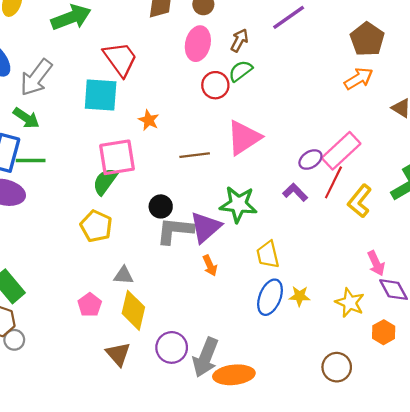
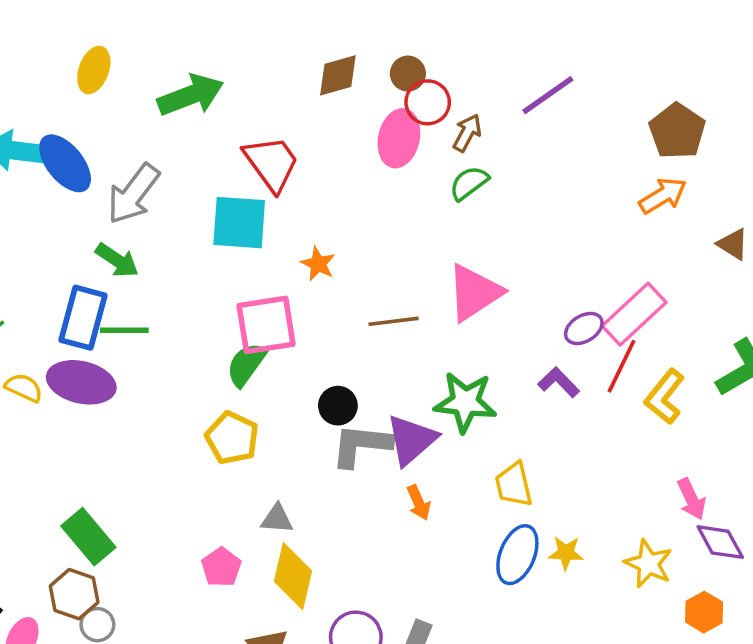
red circle: (215, 85) -> (428, 102), moved

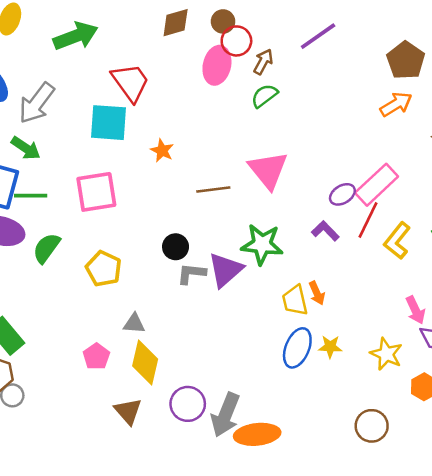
pink triangle: (474, 293) -> (268, 170), turned -36
pink square: (266, 325) -> (96, 192), moved
green semicircle: (246, 364) -> (46, 248), moved
gray L-shape: (361, 445) -> (191, 274), size x0.7
orange arrow: (419, 503) -> (317, 293), moved

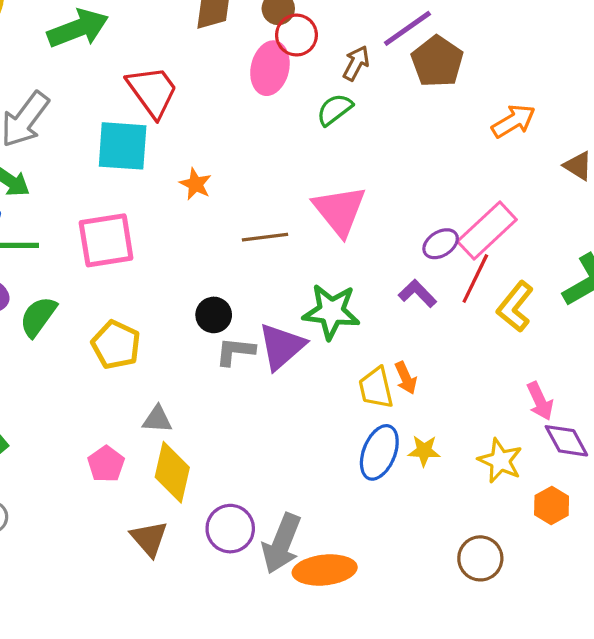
brown pentagon: (406, 60) -> (437, 62), moved
brown arrow: (263, 62) -> (356, 63), moved

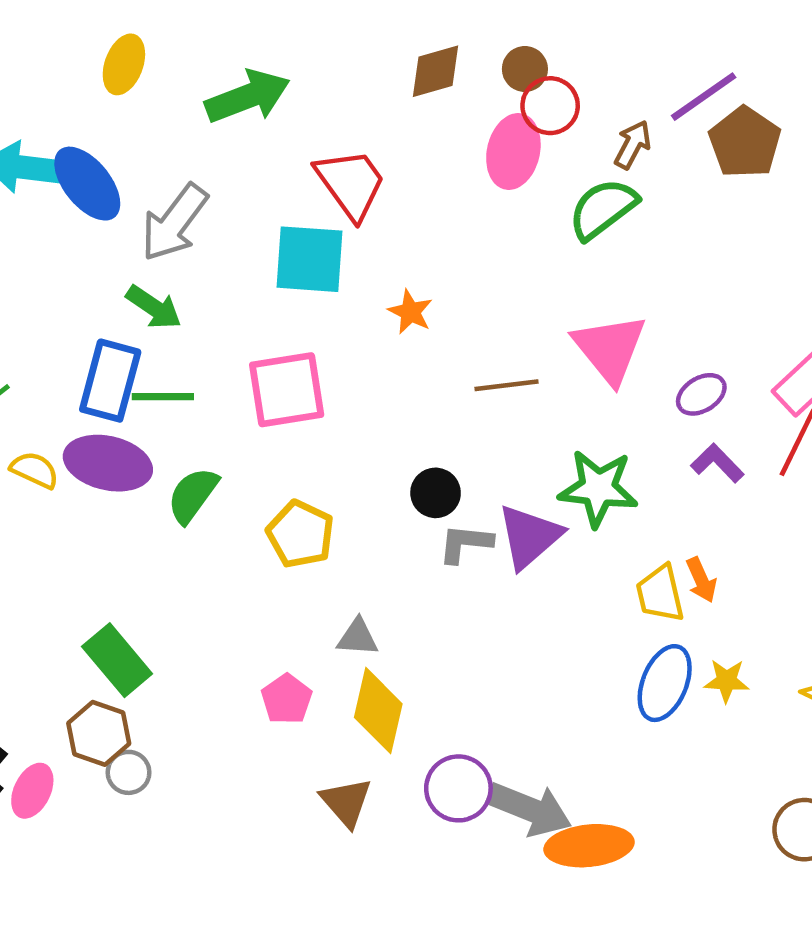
green semicircle: (335, 110) -> (603, 209), size x1.4
purple ellipse: (441, 244) -> (701, 394), moved
gray arrow: (282, 543) -> (529, 809), turned -90

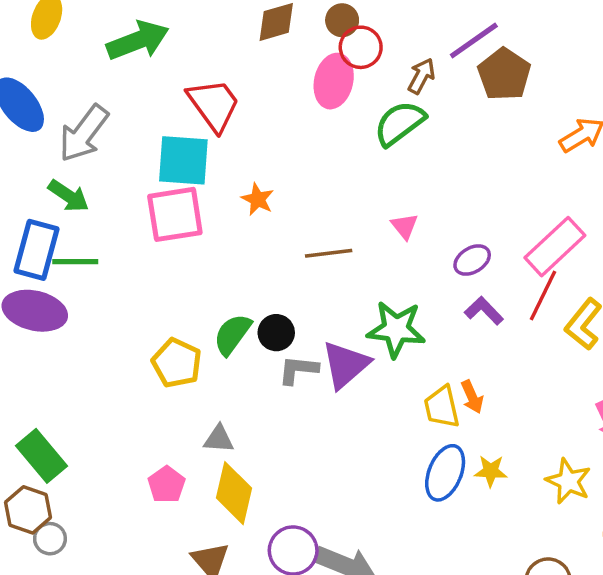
pink triangle: (610, 349) -> (405, 226), size x0.5
pink square: (287, 390) -> (175, 214), moved
green semicircle: (193, 495) -> (232, 334), moved

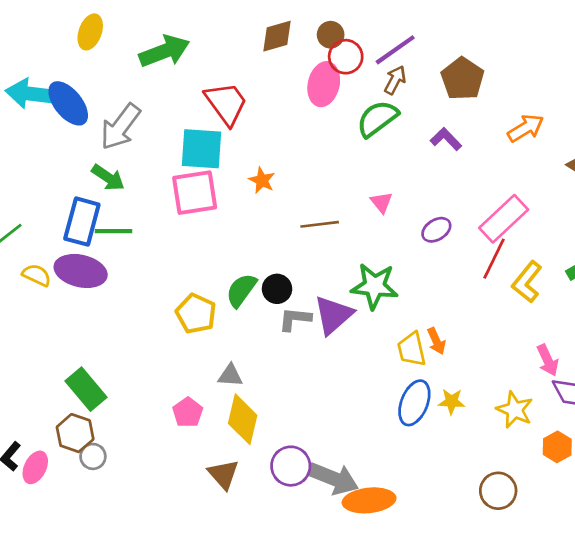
purple line: (474, 41) -> (395, 50), moved
purple L-shape: (484, 311) -> (446, 139), moved

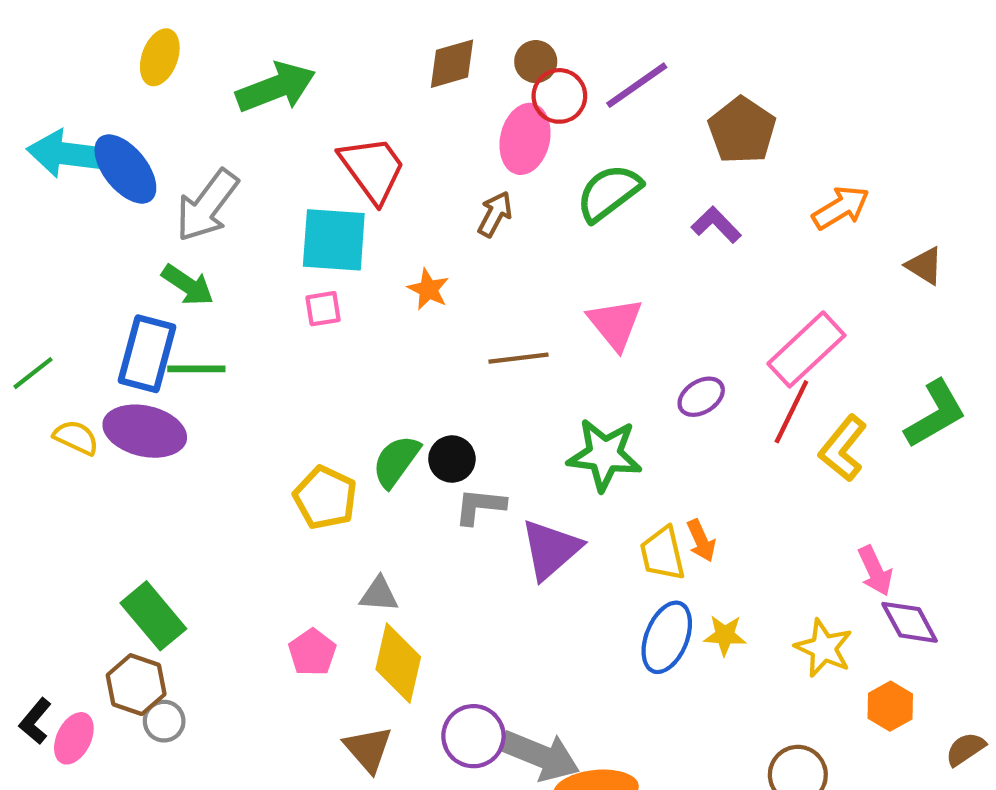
brown arrow: (395, 80) -> (495, 214), moved
pink square: (195, 193) -> (323, 309), size x0.5
pink triangle: (381, 202) -> (615, 324), size x1.6
purple ellipse: (436, 230) -> (701, 397), moved
purple triangle: (333, 315) -> (551, 549), moved

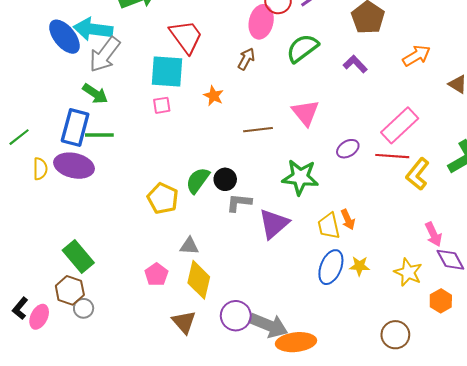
cyan arrow: (67, 154) -> (93, 29), moved
red line: (791, 412) -> (392, 156), turned 68
yellow semicircle: (76, 438) -> (40, 169), turned 65

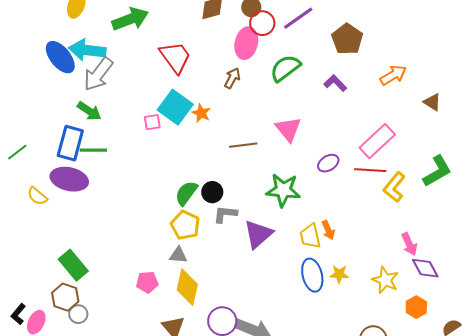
cyan square: (167, 71) -> (175, 107), moved, turned 32
yellow semicircle: (40, 169) -> (37, 196), moved, turned 130
yellow pentagon: (163, 198) -> (185, 225), moved
blue ellipse: (331, 267) -> (312, 275), turned -36
pink pentagon: (156, 274) -> (147, 282), turned 30

